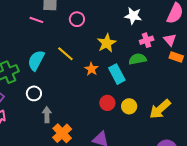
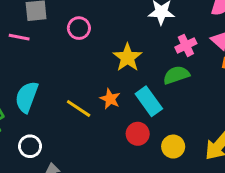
yellow line: (65, 54) -> (79, 109), moved
red circle: (107, 103) -> (138, 134), moved

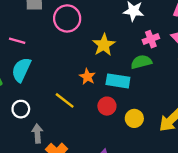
pink circle: (79, 28) -> (67, 18), size x1.5
pink line: (19, 37) -> (17, 41), moved
cyan rectangle: (149, 101) -> (118, 81), turned -50
yellow line: (79, 109) -> (65, 100), moved

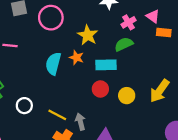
cyan semicircle: (21, 70) -> (53, 64), moved
orange star: (87, 77) -> (76, 58), moved
yellow line: (65, 100) -> (57, 115), moved
gray arrow: (37, 133) -> (80, 122), moved

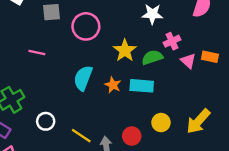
pink triangle: (153, 16) -> (188, 61), moved
green semicircle: (124, 44) -> (152, 57), moved
orange star: (76, 58) -> (113, 85), moved
red circle: (100, 89) -> (132, 136), moved

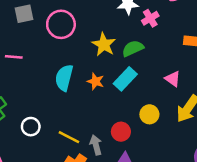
pink cross: (172, 41) -> (150, 18), moved
pink triangle: (188, 61) -> (173, 79), moved
cyan rectangle: (142, 86) -> (125, 79), turned -45

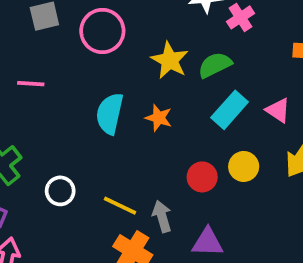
cyan rectangle: (125, 79) -> (230, 110), moved
red circle: (121, 132) -> (202, 177), moved

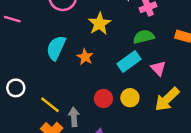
green semicircle: (215, 65) -> (144, 37), moved

